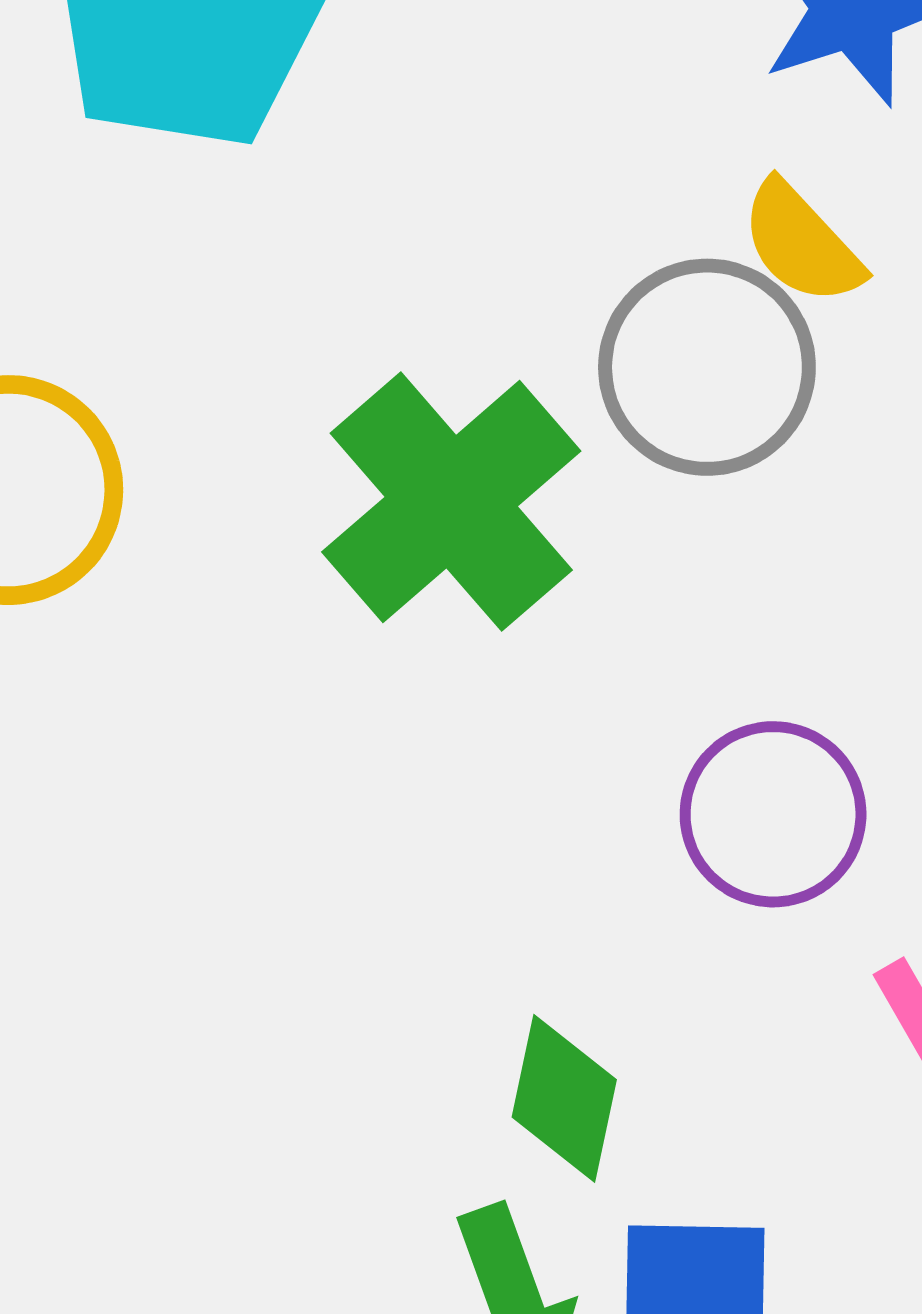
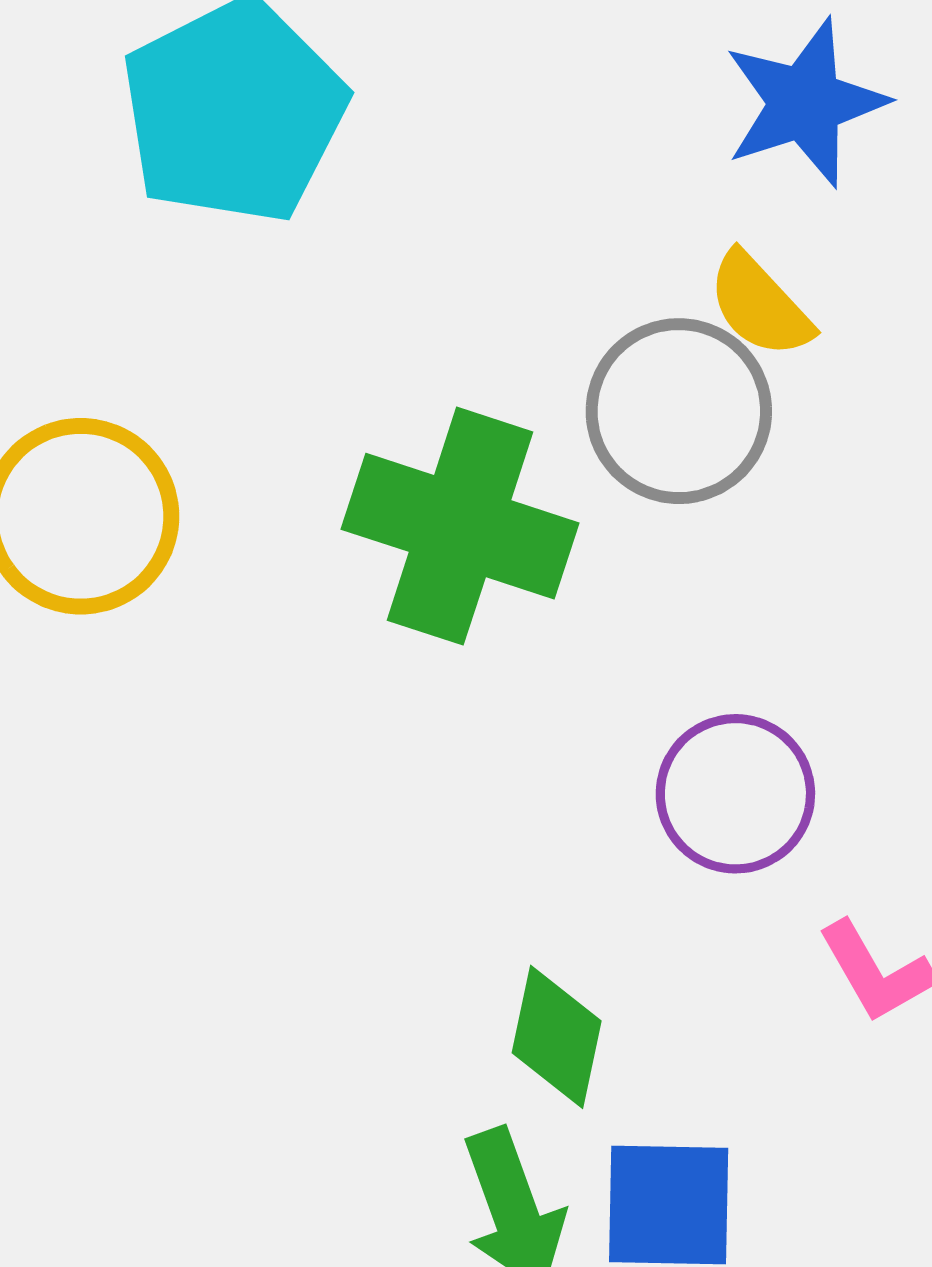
green cross: (451, 502) -> (460, 526), turned -31

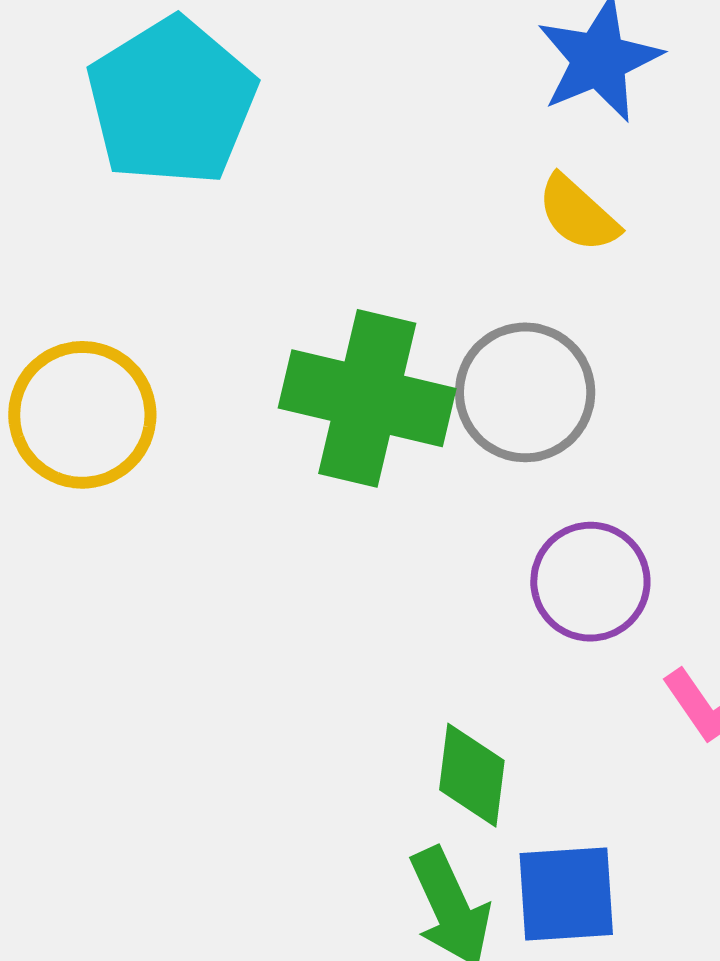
gray circle: (679, 411) -> (525, 392), moved

